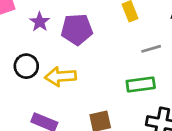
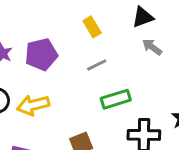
gray line: (151, 49) -> (97, 65), moved

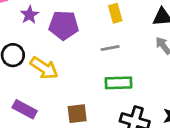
yellow arrow: (33, 105) -> (44, 68), turned -148

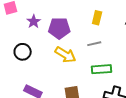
yellow rectangle: (115, 13) -> (97, 18), turned 32
yellow arrow: (44, 68) -> (65, 55), moved

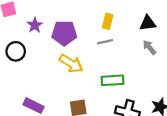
gray line: (94, 44) -> (105, 42), moved
black circle: (23, 52) -> (16, 51), moved

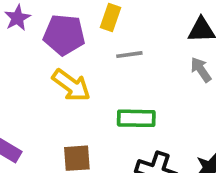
yellow rectangle: (108, 21) -> (110, 17), moved

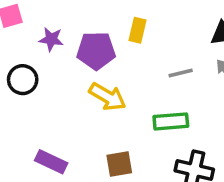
purple star: (17, 18) -> (51, 39), turned -30
gray line: (129, 55) -> (181, 73), moved

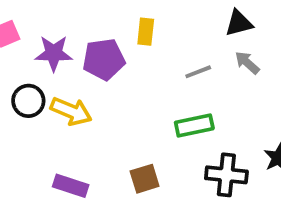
purple star: (51, 39) -> (54, 53), size x1.4
yellow arrow: (107, 97) -> (71, 111), moved

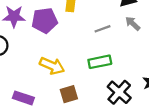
yellow arrow: (71, 111) -> (52, 66), moved
black cross: (226, 175) -> (119, 92), turned 35

